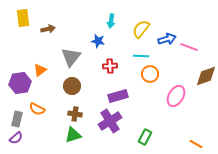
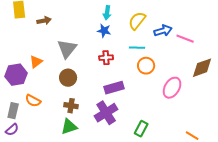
blue star: (98, 41) -> (104, 31), moved

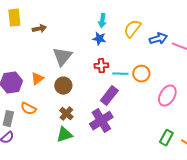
cyan line: (137, 48) -> (120, 74), moved
orange triangle: (36, 62) -> (37, 79), moved
purple rectangle: (114, 88) -> (109, 96), turned -36
brown cross: (71, 106) -> (66, 114), turned 32
green rectangle: (141, 129) -> (166, 138), moved

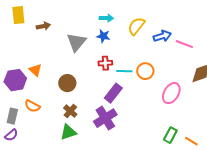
cyan arrow: (102, 21) -> (106, 18), turned -96
gray triangle: (62, 57) -> (76, 42), moved
orange triangle: (37, 79) -> (35, 70), moved, turned -40

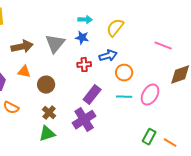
brown arrow: (43, 26) -> (22, 47), moved, size x1.5
blue arrow: (162, 36) -> (108, 56), moved
orange triangle: (35, 70) -> (24, 72), moved, turned -32
cyan line: (124, 71) -> (124, 97), moved

